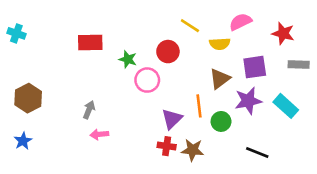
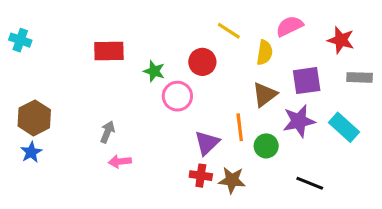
yellow semicircle: (220, 44) -> (265, 53), turned -78
blue star: (23, 141) -> (31, 152), moved

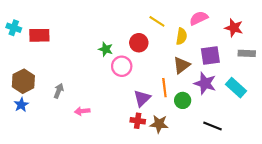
red rectangle: (109, 51) -> (39, 35), moved
purple star: (299, 121) -> (205, 83), turned 30
gray arrow: (107, 132) -> (59, 91), moved

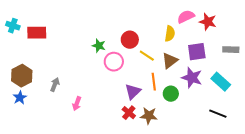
yellow line: (157, 21) -> (147, 56), moved
red star: (234, 28) -> (208, 22), moved
pink arrow: (82, 111) -> (77, 104), turned -64
red cross: (138, 121) -> (129, 113), turned 32
black line: (213, 126) -> (218, 114), moved

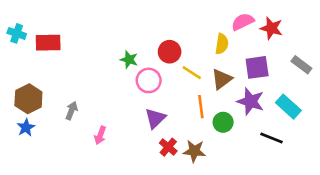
gray rectangle: (231, 50) -> (301, 65), turned 35
purple triangle: (133, 92) -> (155, 118), moved
black line: (218, 114) -> (271, 138), moved

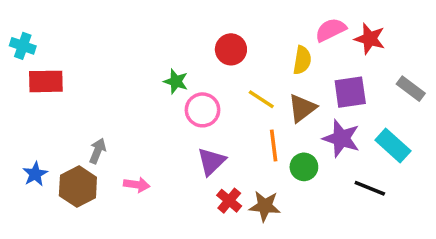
red rectangle: (48, 43) -> (46, 81), moved
red circle: (170, 52) -> (231, 49), moved
brown hexagon: (28, 99) -> (78, 186), moved
pink arrow: (100, 135) -> (137, 185), turned -102

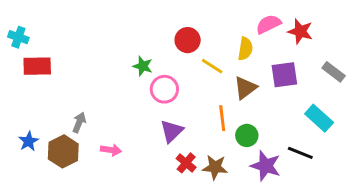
yellow line: (261, 99) -> (212, 66), moved
purple star: (341, 138) -> (266, 166), moved

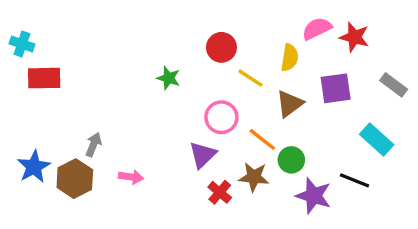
pink circle: (164, 89) -> (221, 117), moved
orange line: (222, 118) -> (262, 139), turned -45
blue star: (29, 141) -> (34, 167), size x1.4
brown star: (215, 167) -> (254, 177), moved

